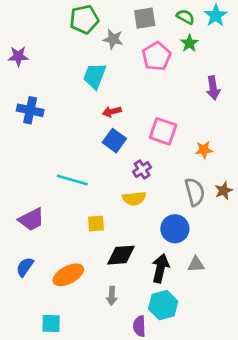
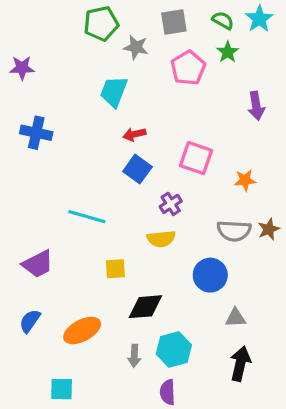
gray semicircle: (195, 192) -> (234, 231), turned 108
black arrow: (160, 268) -> (240, 364), moved
cyan hexagon: (163, 305) -> (174, 349), moved

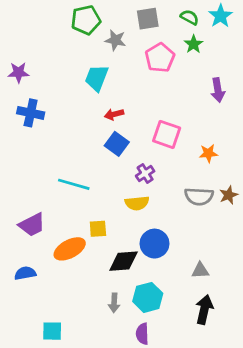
purple star: (22, 68) -> (18, 72), moved
blue circle: (210, 275) -> (154, 244), moved
blue semicircle: (30, 321) -> (25, 273), turned 45
orange ellipse: (82, 330) -> (70, 249), moved

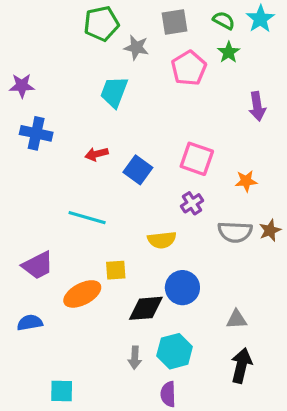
red arrow: (114, 114) -> (97, 154), moved
purple cross: (145, 174) -> (192, 203), moved

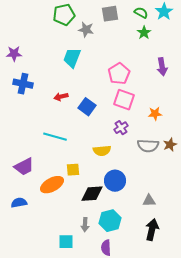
pink pentagon: (189, 68) -> (119, 74), moved
cyan square: (62, 391) -> (66, 242), moved

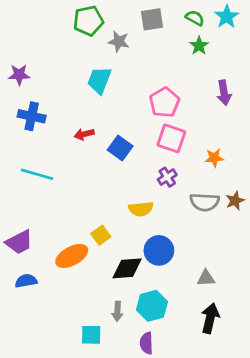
cyan line: (55, 137) -> (37, 174), moved
purple trapezoid: (24, 167) -> (19, 242), moved
yellow square: (73, 170) -> (101, 235), turned -32

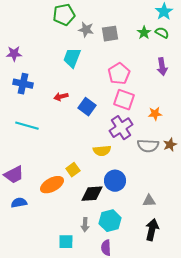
green semicircle: (195, 18) -> (162, 33), moved
gray square: (152, 19) -> (110, 34), moved
purple cross: (167, 177) -> (121, 128), size x1.6

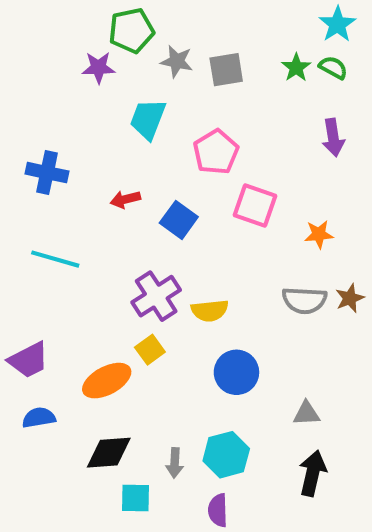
purple star: (14, 54) -> (98, 68), moved
pink pentagon: (119, 74) -> (216, 152), moved
purple cross: (121, 128) -> (156, 296), moved
black diamond: (92, 194) -> (109, 453), moved

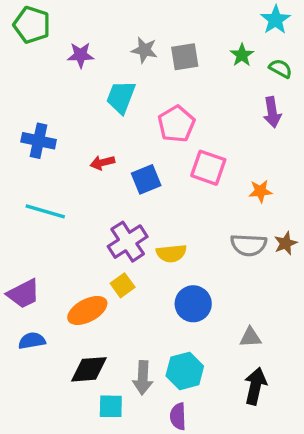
green pentagon: (131, 30) -> (32, 25), moved, turned 30
green semicircle: (333, 68) -> (281, 68), moved
blue square: (179, 220) -> (146, 179), turned 32
gray arrow: (175, 463) -> (143, 378), size x1.4

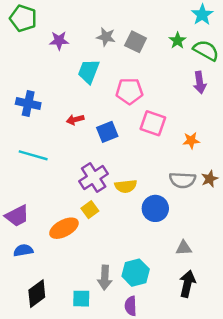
gray square: (185, 57) -> (136, 42), turned 35
green semicircle: (281, 68) -> (206, 50), size x1.5
pink pentagon: (176, 124) -> (129, 91), turned 30
blue circle: (193, 304) -> (155, 208), moved
black diamond: (89, 369) -> (37, 294), moved, turned -32

